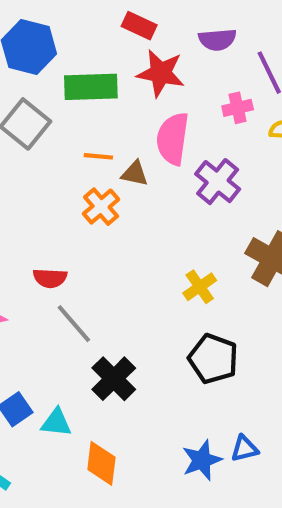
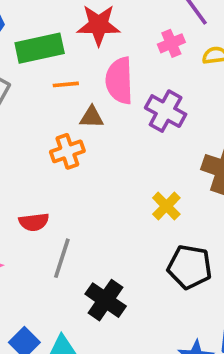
orange line: (98, 156) -> (66, 84), moved
orange cross: (101, 207) -> (67, 151), turned 32
gray line: (74, 324) -> (62, 258), turned 69

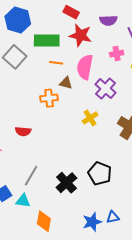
yellow cross: (166, 206) -> (90, 118), moved
gray line: (62, 258) -> (31, 176), moved
black cross: (106, 300) -> (66, 183), moved

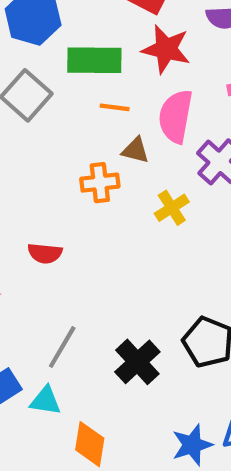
yellow cross: (90, 118) -> (172, 208), moved

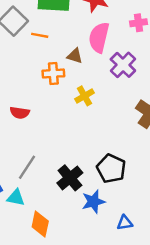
orange line: (115, 107) -> (40, 35), moved
yellow cross: (172, 208) -> (84, 96), moved
blue star: (192, 445) -> (93, 202), moved

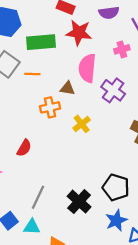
red semicircle: (20, 113) -> (24, 148), turned -60
blue star: (93, 202) -> (116, 220), moved

